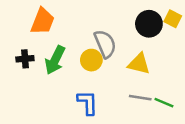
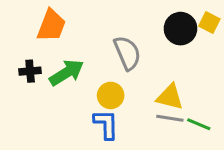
green arrow: (55, 60) -> (67, 73), turned -148
yellow circle: (91, 60) -> (111, 95), moved
yellow triangle: (139, 64) -> (170, 97), moved

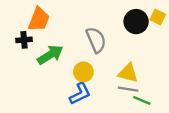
black cross: (30, 71) -> (24, 40), moved
blue L-shape: (106, 124) -> (80, 94), turned 65
green line: (199, 124) -> (142, 100), moved

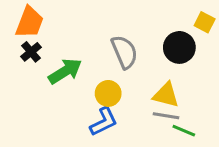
orange trapezoid: (39, 19) -> (30, 22), moved
black circle: (136, 22) -> (179, 47), moved
black cross: (24, 40) -> (31, 52), turned -35

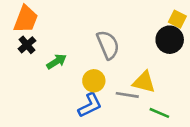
black circle: (179, 47) -> (170, 40), moved
green arrow: (65, 71) -> (57, 62), size x0.7
gray line: (166, 116) -> (127, 95), moved

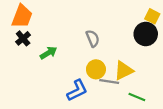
gray semicircle: (108, 45) -> (93, 38), size x0.7
yellow circle: (94, 81) -> (96, 69), moved
yellow triangle: (144, 82) -> (124, 70), turned -40

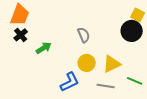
gray line: (109, 82) -> (106, 86), moved
green line: (137, 97) -> (135, 81), moved

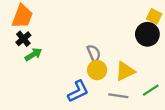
gray semicircle: (84, 35) -> (94, 53), moved
green arrow: (44, 48) -> (33, 54), moved
green line: (135, 81) -> (151, 90), turned -56

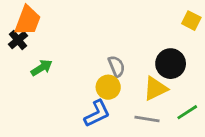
black circle: (147, 34) -> (171, 64), moved
black cross: (23, 39) -> (18, 40), moved
yellow circle: (97, 70) -> (108, 87), moved

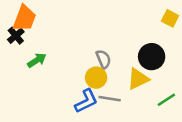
gray line: (147, 119) -> (110, 99), moved

